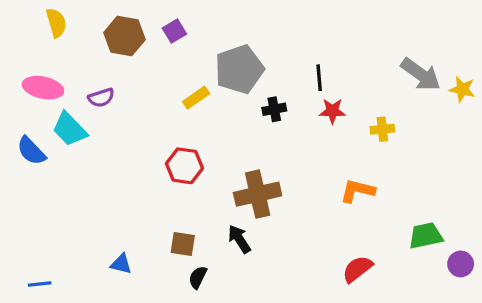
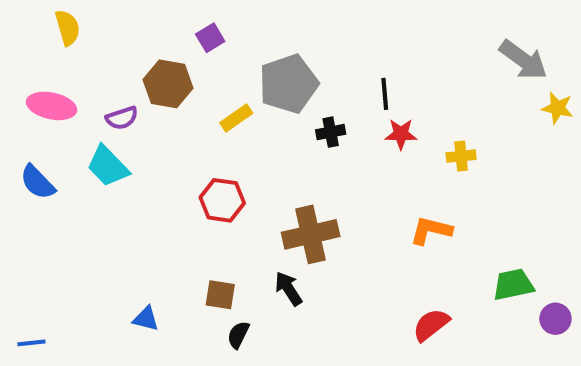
brown hexagon: (125, 36) -> (168, 84), moved
gray arrow: (421, 74) -> (523, 60), moved
cyan trapezoid: (70, 129) -> (108, 166), moved
blue line: (40, 284) -> (31, 343), moved

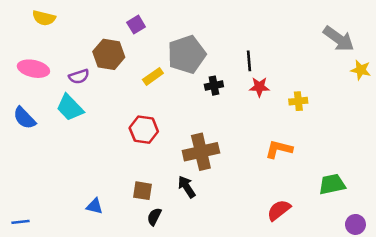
yellow semicircle: (68, 28) -> (44, 18), turned 120
purple circle: (555, 319) -> (355, 224), moved

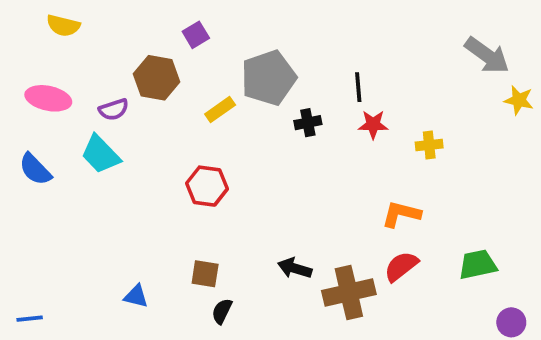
brown cross: (201, 152) -> (349, 292), moved
black arrow: (187, 187) -> (295, 268), moved, turned -40
red semicircle: (279, 210) -> (401, 266), moved

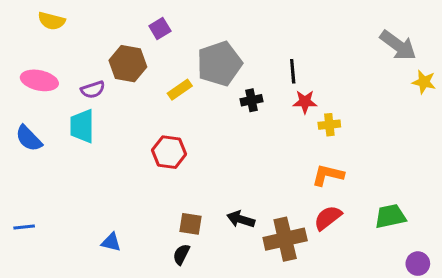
yellow cross: (429, 145) -> (329, 125), moved
cyan trapezoid: (101, 154) -> (82, 126), turned 44
brown square: (205, 274) -> (190, 224), moved
blue line: (30, 319) -> (24, 227), moved

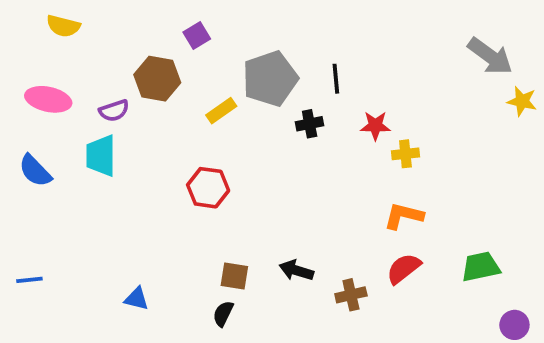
black line: (293, 71) -> (336, 79), moved
brown cross: (285, 239) -> (351, 295), size x0.6

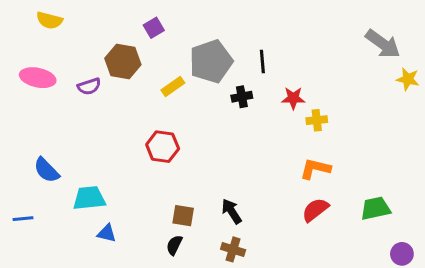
cyan trapezoid: (101, 156) -> (89, 198), moved, turned 84
blue semicircle: (35, 171) -> (46, 170), moved
black arrow: (296, 270) -> (232, 211), turned 40
brown cross: (351, 295) -> (233, 249), moved, turned 30

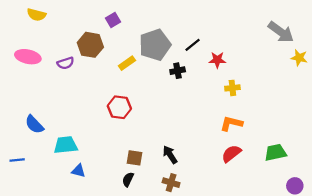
black line: (262, 61) -> (193, 45), turned 56
red star: (293, 98) -> (217, 60), moved

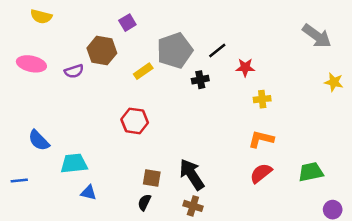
yellow star: (299, 58) -> (334, 82), moved
black arrow: (170, 155) -> (192, 174), size x1.5

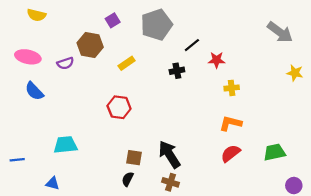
gray pentagon: (175, 51) -> (157, 25), moved
blue semicircle: (39, 140) -> (34, 91), moved
blue triangle: (89, 193) -> (53, 183), moved

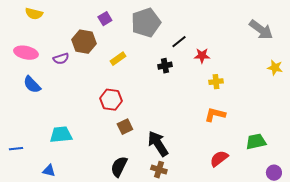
red semicircle: (231, 153) -> (219, 159), moved
brown square: (134, 158) -> (125, 127), moved, turned -35
black semicircle: (128, 179) -> (119, 167), size x1.5

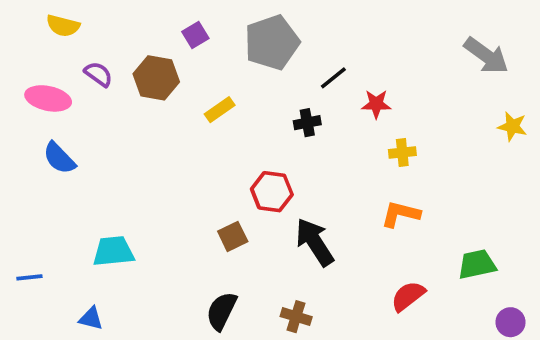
purple semicircle: (61, 59) -> (98, 74), moved, turned -126
red hexagon: (111, 100) -> (272, 192), moved
black arrow: (158, 144) -> (315, 242), moved

